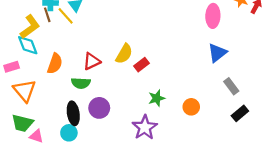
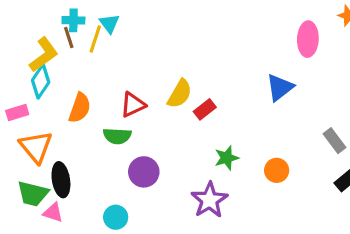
yellow line: (66, 16) -> (95, 39), turned 60
cyan diamond: (28, 45) -> (41, 81), turned 55
blue triangle: (217, 53) -> (280, 88), moved
black ellipse: (73, 113) -> (61, 180), moved
cyan circle: (69, 133) -> (116, 217), moved

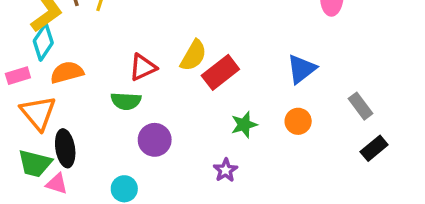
blue triangle: (280, 88) -> (301, 69), moved
orange semicircle: (80, 108) -> (67, 72), moved, turned -124
red rectangle: (205, 109) -> (220, 72), size x1.5
orange circle: (277, 170) -> (298, 121), moved
purple star: (209, 200) -> (226, 170), size x0.6

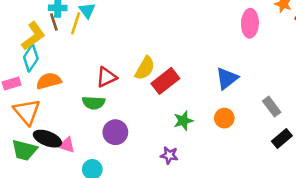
black ellipse: (65, 148) -> (47, 139), turned -60
purple star: (226, 170) -> (169, 155), turned -30
pink triangle: (57, 184) -> (67, 145), moved

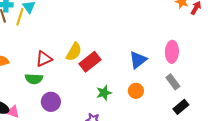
pink ellipse: (250, 23) -> (172, 52), moved

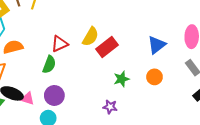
green semicircle: (34, 79) -> (49, 65), turned -72
purple circle: (51, 102) -> (54, 95), moved

